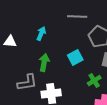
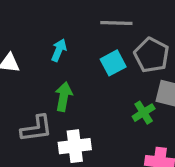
cyan square: (75, 58) -> (113, 63), moved
green cross: (94, 81) -> (144, 113), moved

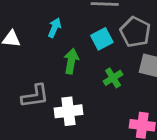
green arrow: (64, 97) -> (71, 61), moved
green cross: (144, 113) -> (113, 78), moved

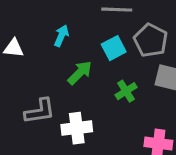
green arrow: (71, 61) -> (80, 73), turned 35

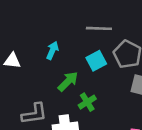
green cross: (126, 91) -> (87, 102), moved

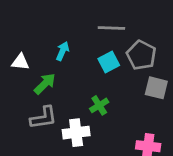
green arrow: (68, 81) -> (45, 84), moved

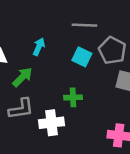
cyan square: (109, 62) -> (82, 57), turned -36
green cross: (99, 105) -> (73, 97), turned 30

